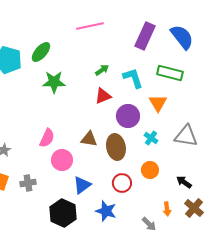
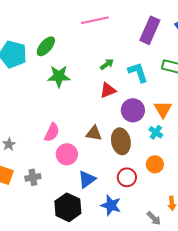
orange triangle: (158, 103) -> (163, 109), moved

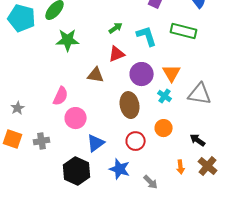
brown triangle: (94, 133) -> (96, 75), moved
gray arrow: (154, 218) -> (151, 182), moved

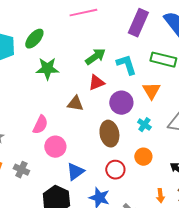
green arrow: (116, 28) -> (95, 57), size x1.5
orange triangle: (172, 73) -> (151, 91), moved
gray cross: (42, 141) -> (21, 170), turned 35

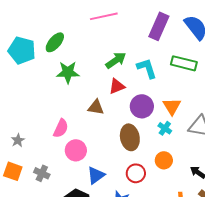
orange triangle: (151, 91) -> (172, 106), moved

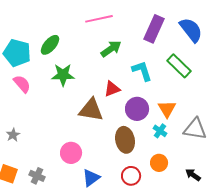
green arrow: (116, 60) -> (111, 49), moved
green rectangle: (184, 63) -> (179, 66), turned 30
brown triangle: (96, 107) -> (91, 110), size x1.5
pink semicircle: (61, 128) -> (22, 84), moved, turned -66
gray star: (18, 140) -> (13, 135), moved

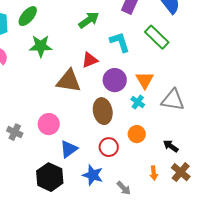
gray cross: (37, 176) -> (15, 132), moved

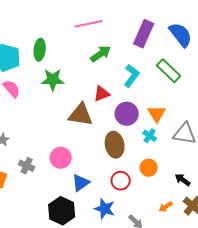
green ellipse: (28, 16) -> (40, 50), turned -35
cyan L-shape: (120, 42) -> (132, 76), turned 55
orange arrow: (154, 173) -> (166, 207), turned 64

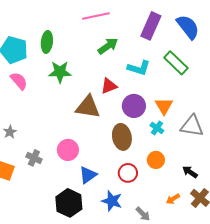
cyan L-shape: (132, 76) -> (139, 68), turned 70

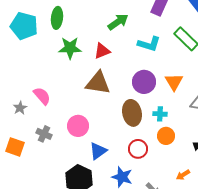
pink semicircle: (19, 81) -> (42, 96), moved
red triangle: (109, 86) -> (102, 51), moved
cyan cross: (157, 128) -> (160, 114), moved, turned -32

